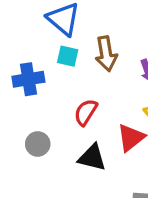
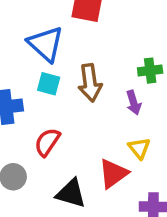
red semicircle: (86, 112) -> (47, 142), moved

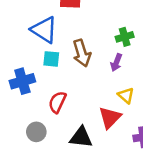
purple arrow: (134, 103) -> (116, 63), turned 48

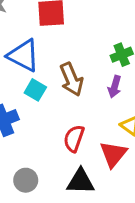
cyan square: (51, 59) -> (35, 90), turned 30
red semicircle: (57, 102) -> (74, 138), moved

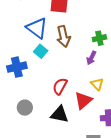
brown arrow: (72, 79) -> (63, 36), moved

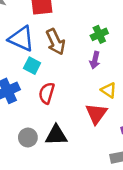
red semicircle: (60, 86) -> (47, 93), moved
black triangle: (60, 114) -> (56, 135), moved

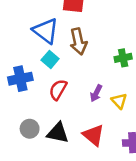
green cross: (99, 34) -> (123, 58), moved
purple arrow: (95, 60) -> (96, 93), moved
red triangle: (96, 114) -> (94, 135), moved, turned -40

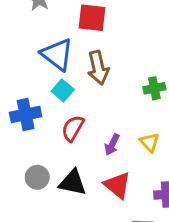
purple arrow: (96, 93) -> (112, 145), moved

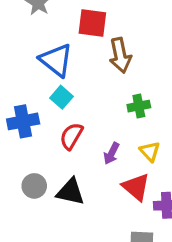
brown arrow: (98, 68) -> (120, 55), moved
green cross: (154, 88) -> (139, 106), moved
red triangle: (117, 185) -> (136, 187), moved

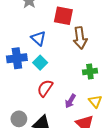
blue triangle: (56, 60) -> (38, 38), size x0.7
blue cross: (23, 121) -> (17, 58), moved

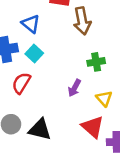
red semicircle: (45, 88) -> (21, 83), moved
purple arrow: (70, 101) -> (74, 88), moved

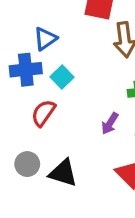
blue triangle: (31, 24) -> (45, 39), moved, turned 42

